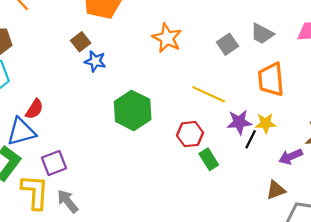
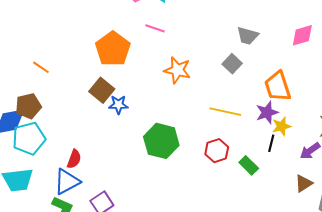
gray trapezoid: (262, 34) -> (248, 36), moved
brown square: (81, 42) -> (102, 90), size x1.4
purple star: (239, 122) -> (267, 113), moved
green rectangle: (209, 159) -> (249, 165), moved

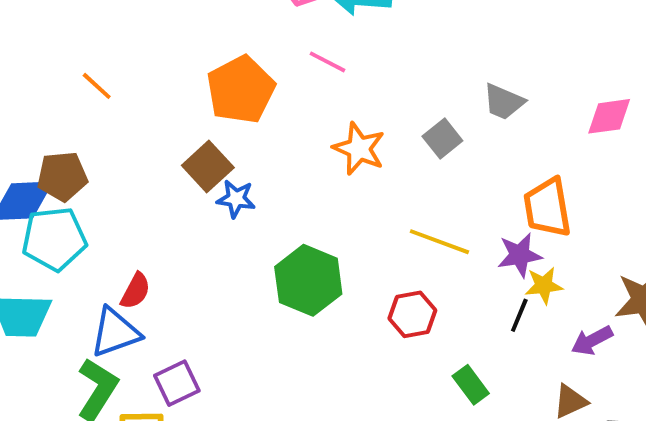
gray square: (232, 64) -> (442, 139), moved
orange line: (41, 67) -> (97, 86), moved
green rectangle: (249, 165) -> (471, 385), moved

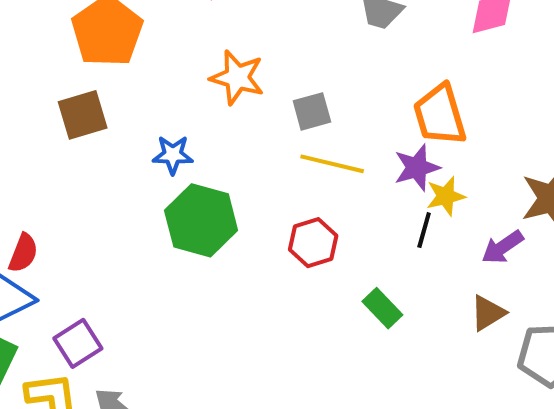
gray square: (442, 139) -> (312, 111), moved, turned 30
brown square: (208, 166) -> (83, 115), turned 33
blue star: (236, 199) -> (173, 155), moved

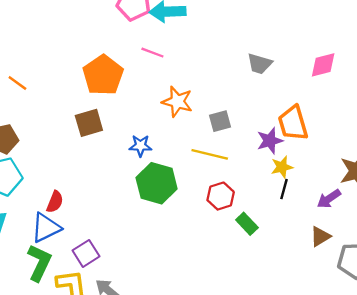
yellow line: (332, 164) -> (210, 154), moved
purple star: (417, 168) -> (270, 141), moved
yellow star: (446, 196) -> (282, 167), moved
green rectangle: (382, 308) -> (247, 224), moved

